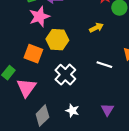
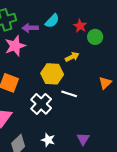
yellow hexagon: (57, 40) -> (52, 74), moved
white line: (104, 65) -> (69, 94), moved

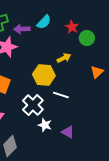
orange triangle: (105, 83) -> (97, 72), moved
purple triangle: (83, 139) -> (68, 132), moved, turned -32
white star: (48, 140) -> (45, 125), moved

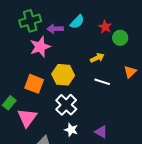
yellow hexagon: (44, 75) -> (63, 75), moved
white line: (61, 95) -> (102, 82), moved
white star: (45, 125) -> (71, 130), moved

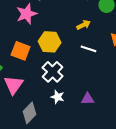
purple triangle: (101, 132) -> (88, 99), turned -32

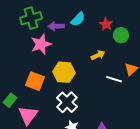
white line: (89, 49) -> (114, 79), moved

